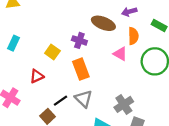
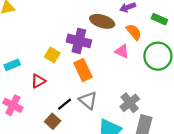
orange semicircle: (133, 36) -> (134, 32), turned -35
purple cross: (79, 40) -> (79, 41), size x1.5
cyan rectangle: (14, 43) -> (12, 65), moved, turned 48

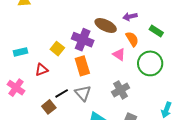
gray cross: (130, 103) -> (121, 90), moved

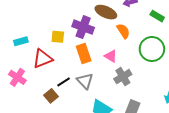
orange semicircle: (132, 39) -> (123, 31), moved
yellow square: (57, 49) -> (58, 37), turned -32
pink triangle: (119, 54) -> (111, 56), moved
red triangle: (41, 70) -> (43, 59), size x1.5

